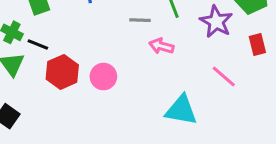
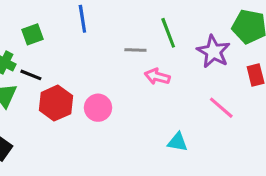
cyan triangle: (181, 110) -> (178, 142), size x0.6

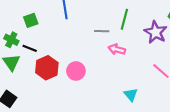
green line: (168, 33) -> (124, 19), turned 36
cyan triangle: (178, 142) -> (131, 95), turned 40

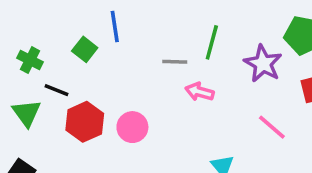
green square: (31, 20) -> (85, 49), moved, turned -32
green cross: (11, 40) -> (30, 60), moved

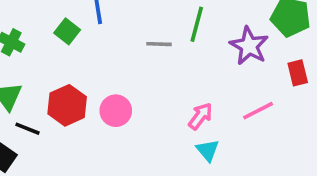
black line: (56, 90) -> (27, 129), moved
pink arrow: (199, 92) -> (200, 116), moved, turned 112
pink line: (272, 127) -> (258, 111), turned -68

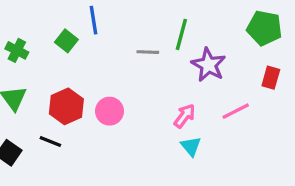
purple star: (249, 46) -> (209, 65), moved
red rectangle: (298, 73) -> (271, 78), turned 30
black line: (27, 129) -> (50, 141), moved

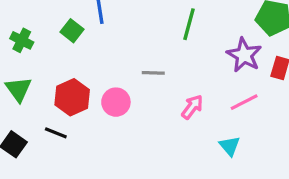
gray line: (148, 52) -> (153, 73), moved
purple star: (209, 65) -> (244, 55), moved
cyan triangle: (191, 146) -> (230, 146), moved

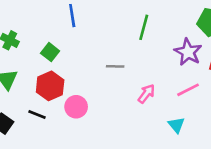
green square: (72, 31) -> (50, 52), moved
pink circle: (116, 102) -> (76, 107), moved

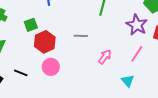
green square: (50, 52) -> (31, 25), turned 32
red hexagon: (50, 86) -> (45, 42), moved
pink line: (188, 90) -> (137, 54), turned -30

